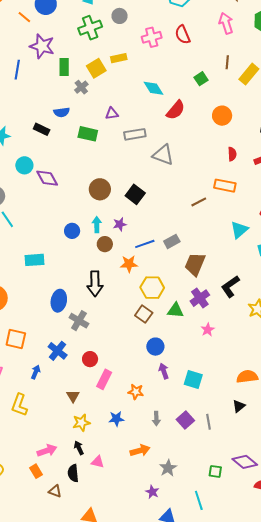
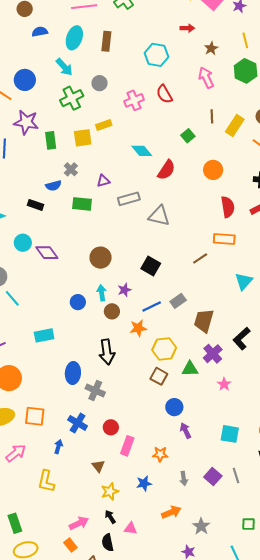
yellow square: (96, 68) -> (83, 138), turned 30
gray cross: (81, 87) -> (71, 169), moved
red semicircle: (232, 154) -> (228, 207), size x1.5
black square: (135, 194) -> (151, 266), moved
cyan square: (193, 380) -> (230, 434), moved

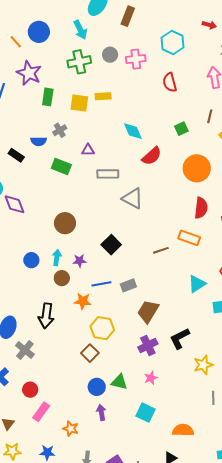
pink cross: (134, 100) -> (136, 59), moved
orange circle: (213, 170) -> (197, 168), size x1.4
green triangle: (190, 369) -> (119, 382), moved
cyan square: (230, 434) -> (146, 413), moved

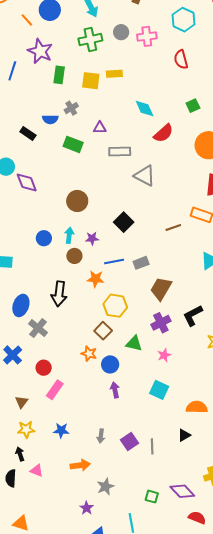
green triangle: (119, 382) -> (134, 343), moved
orange star: (71, 429) -> (89, 354), moved

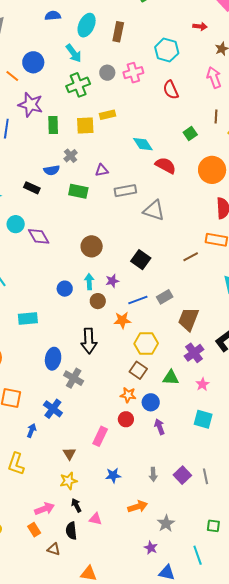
red semicircle: (163, 133) -> (166, 165), turned -100
red circle: (44, 368) -> (126, 419), moved
yellow star: (26, 429) -> (68, 481), moved

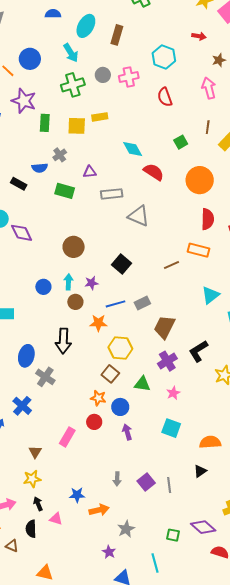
blue star: (113, 475) -> (77, 495), moved

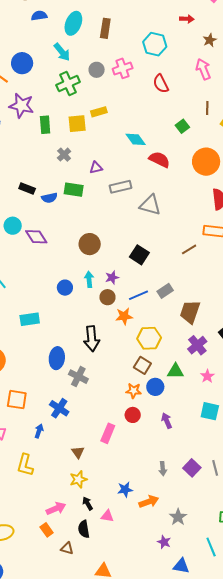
blue semicircle: (40, 168) -> (49, 198), moved
brown circle: (75, 302) -> (107, 297), moved
blue circle: (120, 407) -> (155, 387), moved

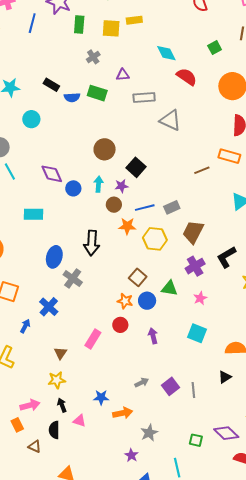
purple diamond: (36, 237) -> (52, 174), moved
black square: (139, 255) -> (136, 167), moved
yellow hexagon: (149, 338) -> (155, 239), moved
gray arrow: (163, 469) -> (142, 383), turned -120

